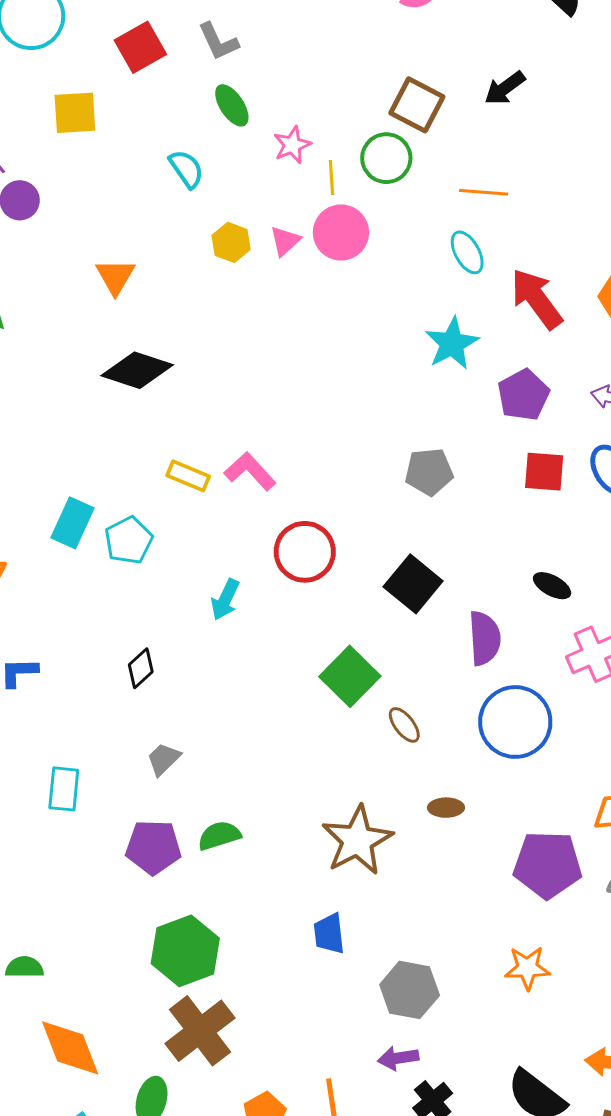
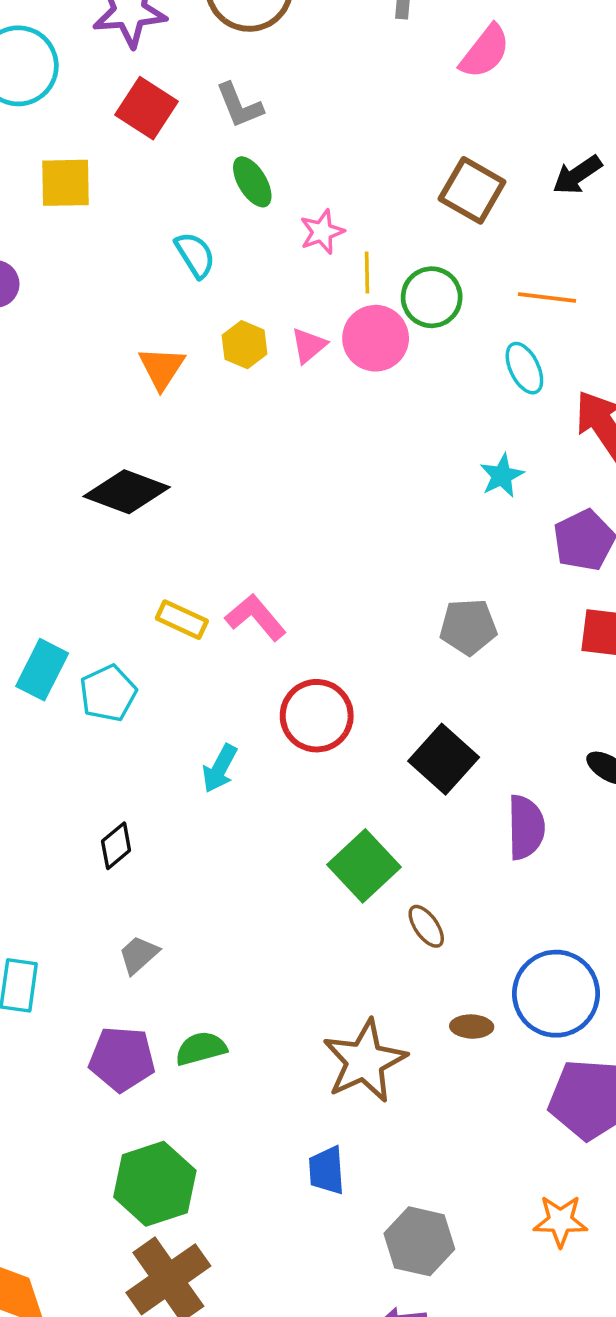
red square: (140, 47) -> (146, 108), turned -30
green circle: (386, 158) -> (432, 297), moved
orange triangle: (115, 276) -> (162, 368), moved
cyan star: (452, 344) -> (502, 476), size x0.7
blue circle: (515, 722) -> (556, 994), moved

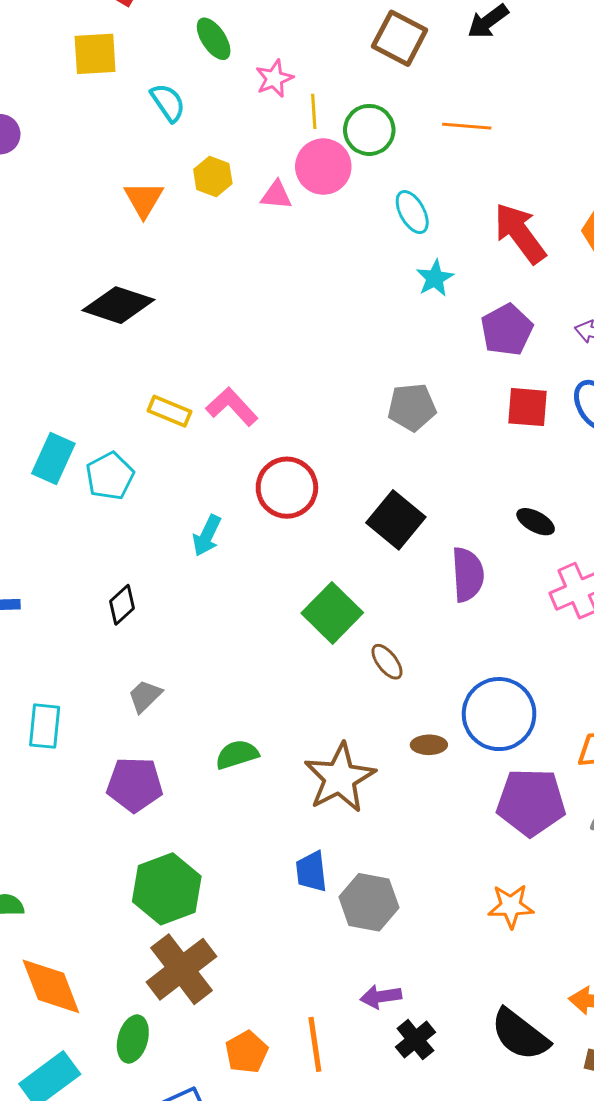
yellow square: (66, 183) -> (95, 54), moved
pink triangle: (309, 346) -> (276, 195), moved, turned 48
cyan ellipse: (524, 368) -> (412, 212), moved
green semicircle: (201, 1048) -> (237, 755), moved
gray hexagon: (419, 1241) -> (369, 902), moved

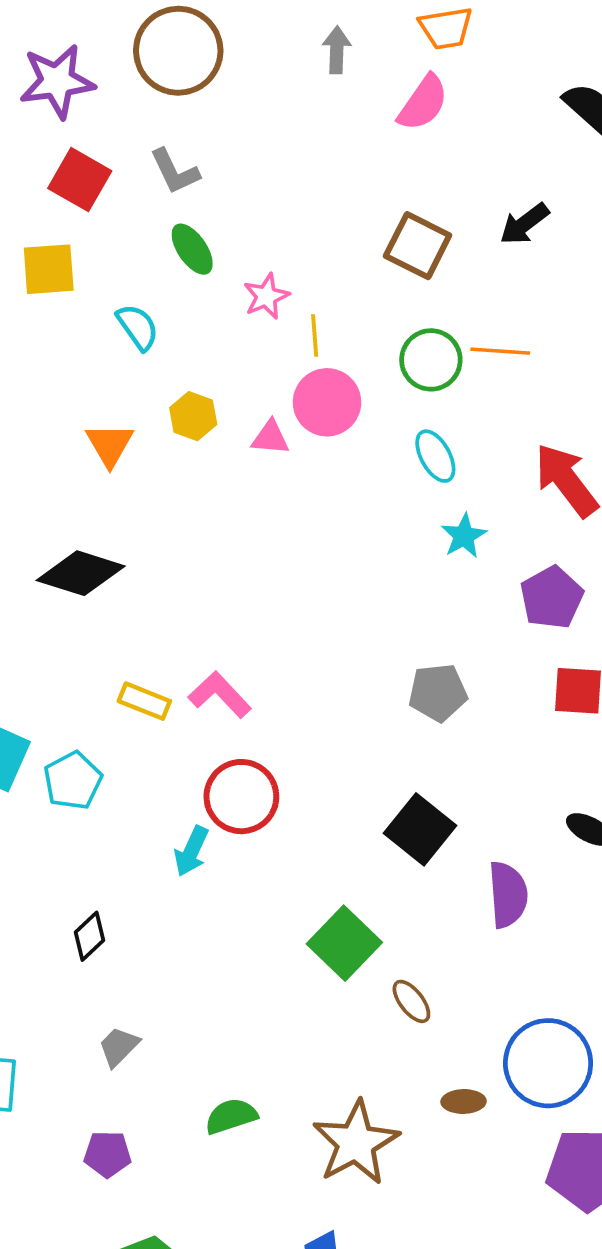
green circle: (369, 130) -> (431, 360), moved
red circle: (287, 488) -> (241, 797), moved
purple pentagon: (135, 785) -> (107, 1154), size x0.7

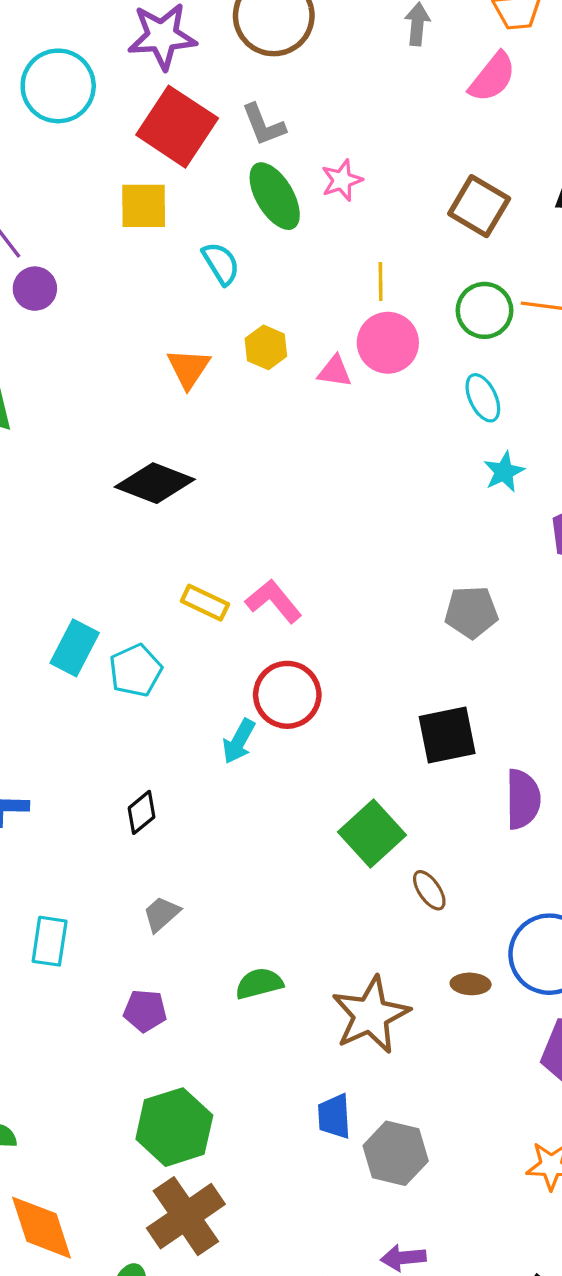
red square: (80, 180) -> (177, 127), size x1.4
green ellipse: (192, 249) -> (275, 196), size x1.4
pink star: (266, 296) -> (342, 180), moved
black square: (420, 829) -> (447, 735), turned 36

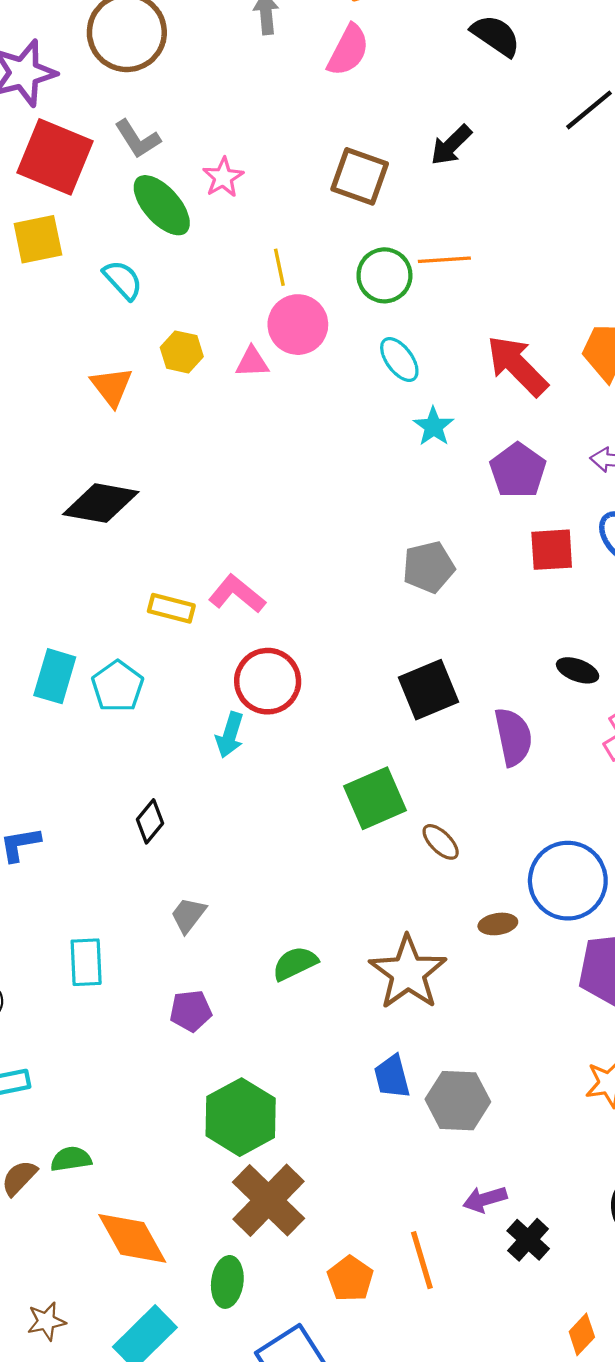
green square: (372, 834) -> (375, 798), turned 30

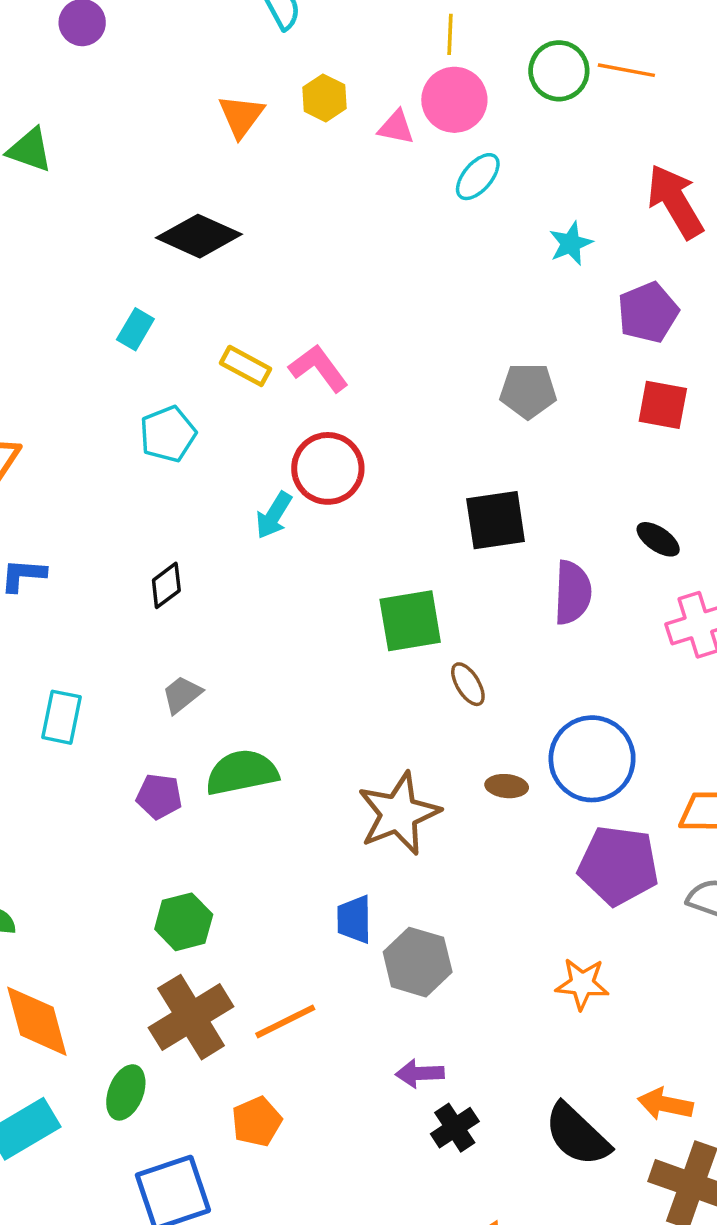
cyan ellipse: (399, 359) -> (478, 177), moved, turned 63
cyan rectangle: (55, 676) -> (135, 329), moved, size x0.7
green semicircle: (295, 963) -> (242, 772), moved, size x1.4
green hexagon: (241, 1117) -> (184, 922), size x0.7
orange line: (422, 1260) -> (285, 1021), moved, turned 66

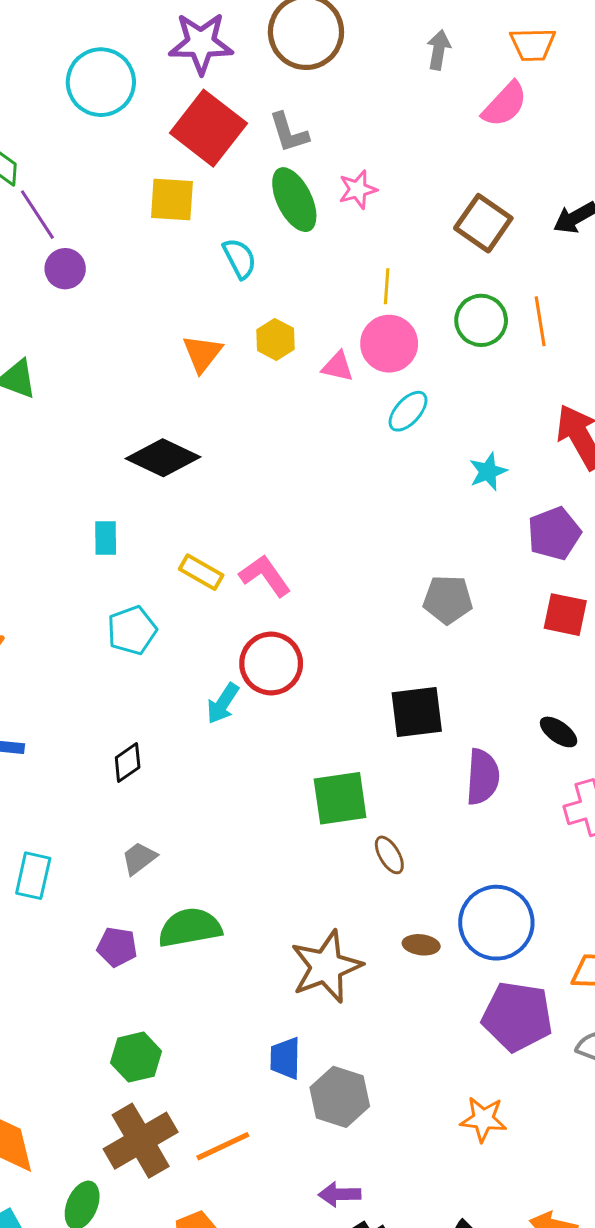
orange line: (626, 70) -> (540, 321), turned 69
cyan rectangle: (135, 329) -> (106, 538), turned -32

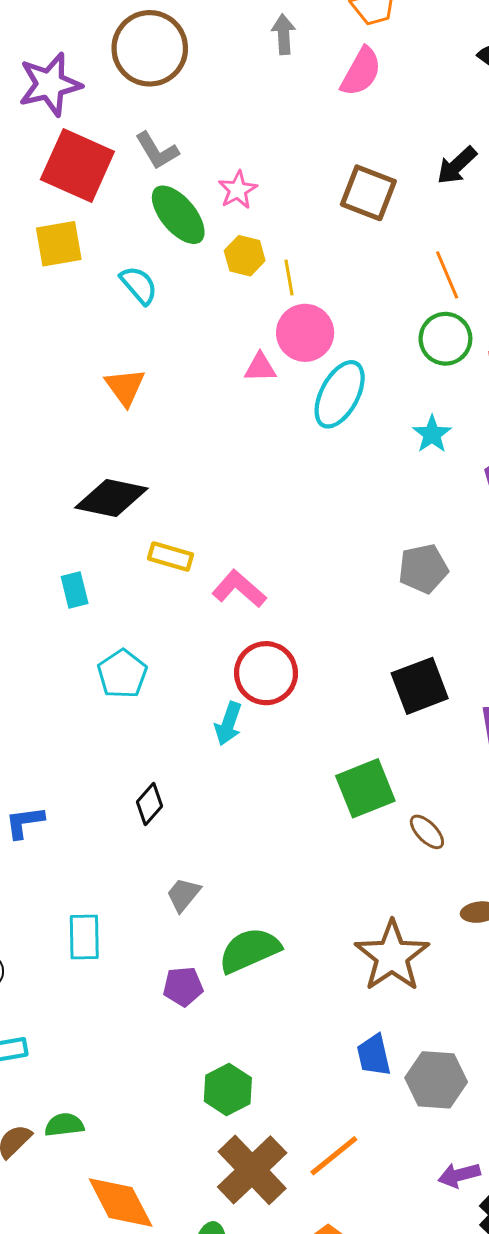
green circle: (481, 320) -> (445, 339), moved
yellow hexagon: (276, 339) -> (245, 256), moved
cyan ellipse: (408, 411) -> (340, 394), size x1.5
yellow rectangle: (201, 572) -> (171, 556), moved

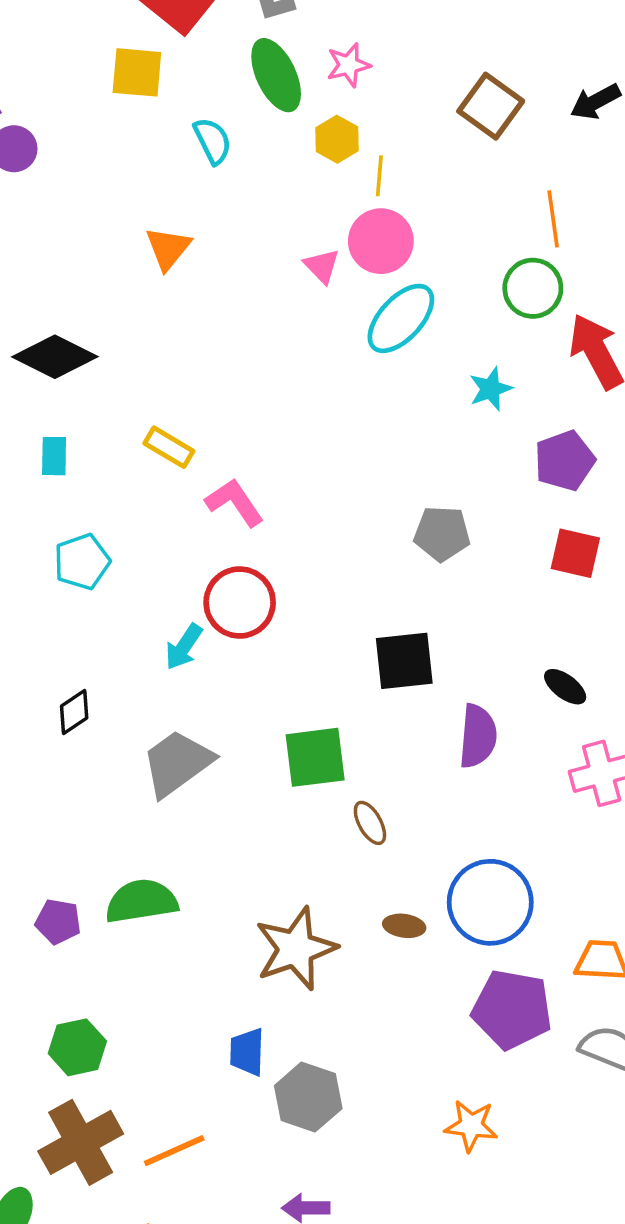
pink triangle: (260, 367) -> (322, 266), turned 32
black diamond: (111, 498) -> (55, 357), moved
gray trapezoid: (183, 895) -> (177, 763), moved, size x1.8

